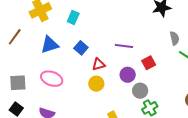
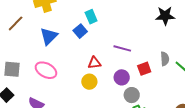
cyan rectangle: (73, 17) -> (91, 17), moved, turned -56
gray semicircle: (174, 38) -> (165, 59), moved
blue triangle: (50, 45) -> (49, 36), turned -36
blue square: (81, 48) -> (80, 31), moved

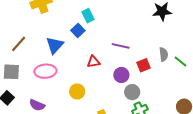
brown line: (16, 23) -> (19, 44), moved
blue triangle: (49, 36) -> (55, 45), moved
pink ellipse: (46, 70) -> (45, 71), turned -30
yellow circle: (89, 82) -> (77, 91), moved

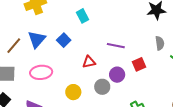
blue square: (78, 31) -> (64, 40), moved
blue triangle: (55, 45) -> (37, 39), moved
gray semicircle: (164, 54) -> (160, 43), moved
gray circle: (132, 92) -> (102, 87), moved

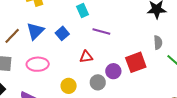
purple line: (116, 46) -> (101, 32), moved
red square: (139, 64) -> (136, 62), size x1.5

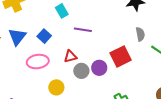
pink ellipse: (38, 64) -> (38, 62), moved
gray circle: (98, 82) -> (81, 71), moved

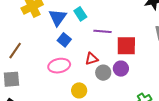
blue triangle: (17, 37) -> (58, 17), moved
red square: (121, 56) -> (126, 46), moved, turned 30

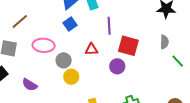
purple line: (103, 31) -> (109, 26), turned 66
pink ellipse: (59, 66) -> (44, 45), moved
gray circle: (103, 73) -> (64, 60), moved

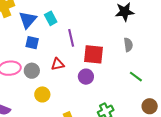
blue square: (70, 24) -> (32, 43), turned -32
gray circle: (64, 60) -> (32, 71), moved
green line: (178, 61) -> (136, 77), moved

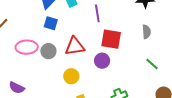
purple line: (71, 38) -> (97, 13), moved
red triangle: (58, 64) -> (75, 46), size x1.5
yellow circle: (42, 94) -> (71, 76), moved

